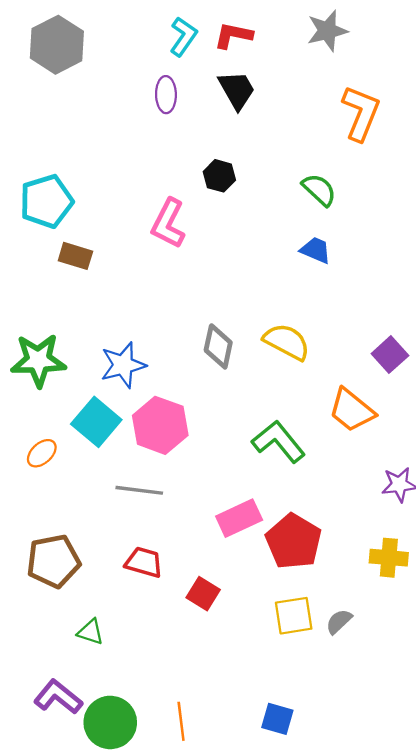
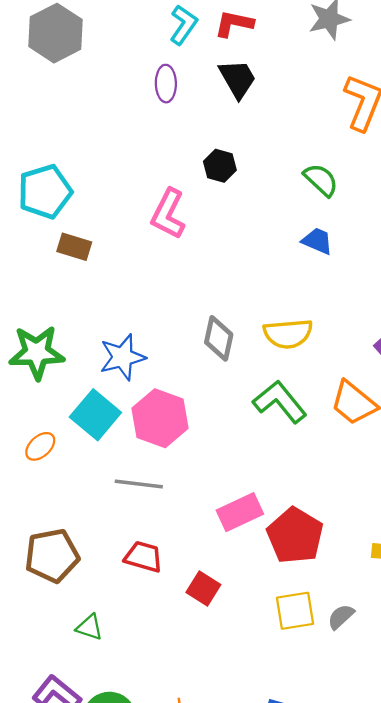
yellow semicircle: (287, 342) -> (288, 334), turned 147
green L-shape: (279, 442) -> (280, 402), moved

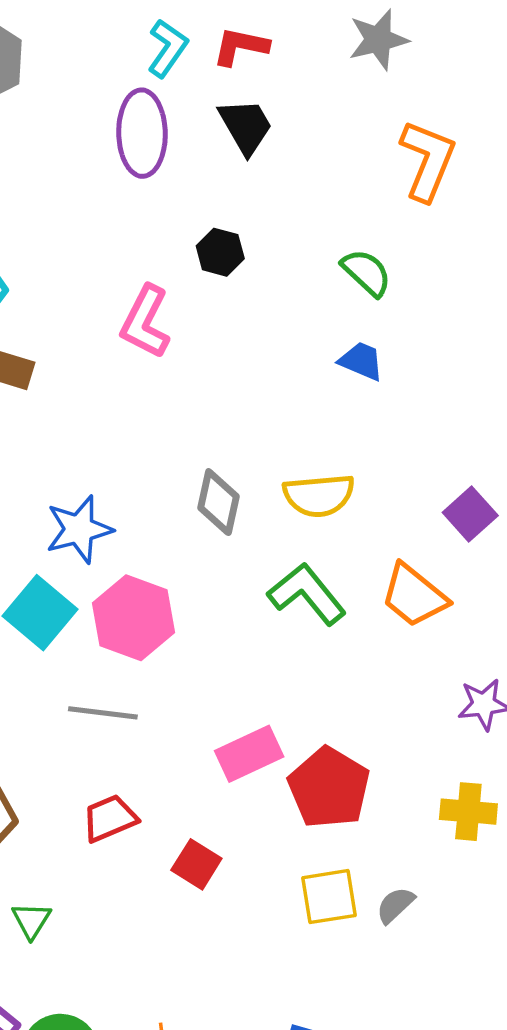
purple ellipse: (166, 84) -> (142, 133), size x1.6
red trapezoid: (144, 557) -> (110, 818), turned -39
green triangle: (90, 627) -> (31, 920), turned 44

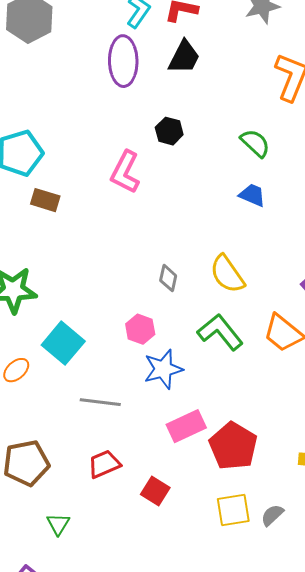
black trapezoid: (246, 126) -> (184, 57), turned 57
yellow semicircle: (319, 495) -> (227, 274), turned 60
gray diamond: (218, 502) -> (168, 278), size x0.7
blue star: (79, 529) -> (163, 369), moved
pink hexagon: (133, 618) -> (140, 329), moved, size x0.6

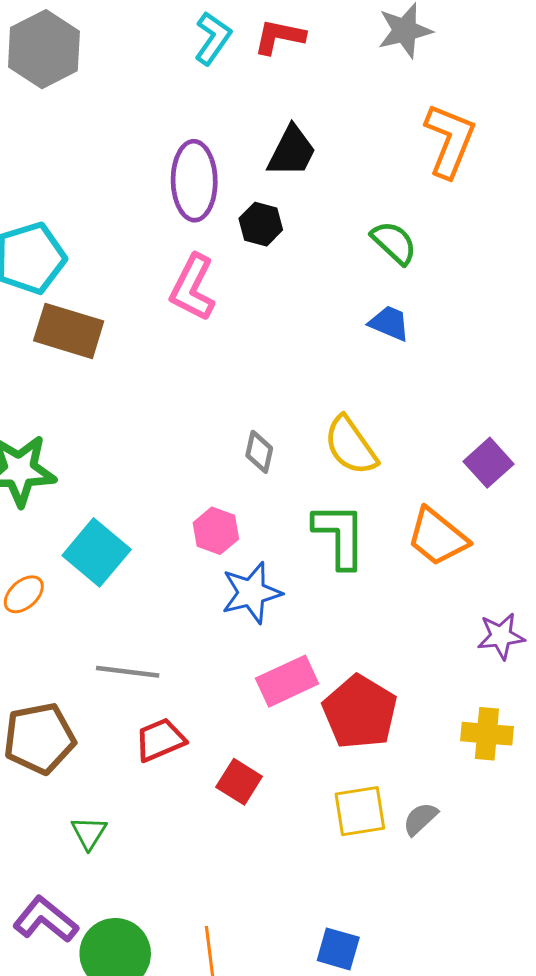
black trapezoid: (184, 57) -> (292, 151), moved
purple ellipse: (123, 61) -> (194, 181), moved
brown rectangle: (45, 200) -> (69, 331), size x1.5
green L-shape: (220, 332) -> (340, 535), turned 39
gray line: (100, 402) -> (128, 672), moved

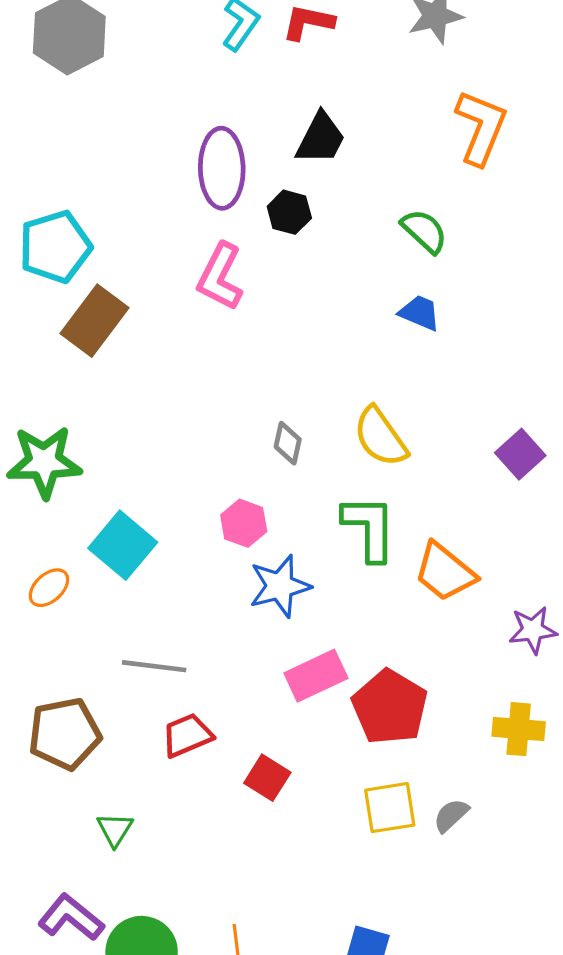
brown rectangle: (69, 331) -> (94, 321), turned -70
orange trapezoid: (437, 537) -> (445, 572), moved

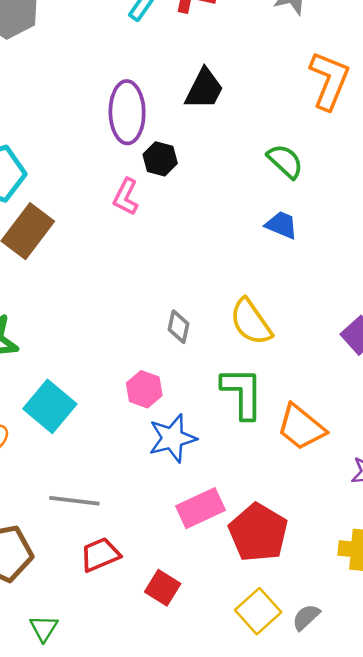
black hexagon: (289, 212) -> (160, 159), moved
pink L-shape: (220, 277) -> (126, 197), size x0.7
yellow square: (390, 808) -> (258, 611), turned -33

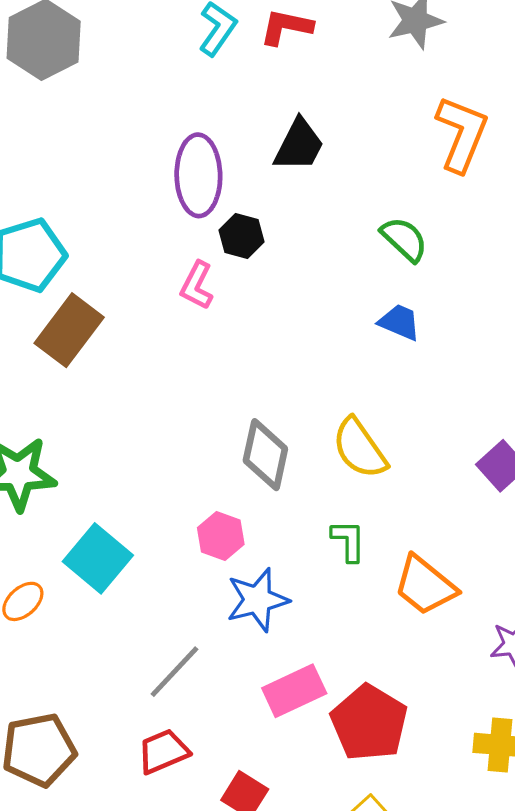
gray diamond: (179, 327) -> (265, 455), size x1.6
green L-shape: (242, 393) -> (348, 541), size x0.6
gray line: (74, 501) -> (174, 672), moved, turned -54

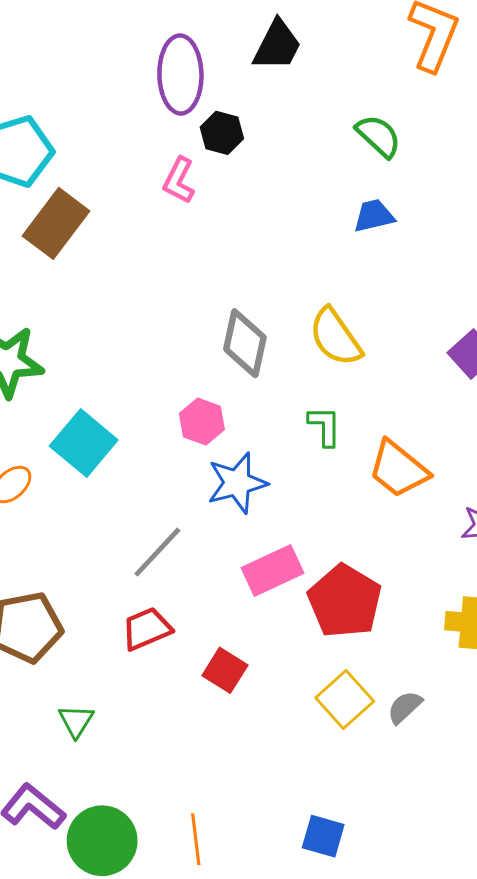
blue trapezoid: (399, 322) -> (374, 216), turned -36

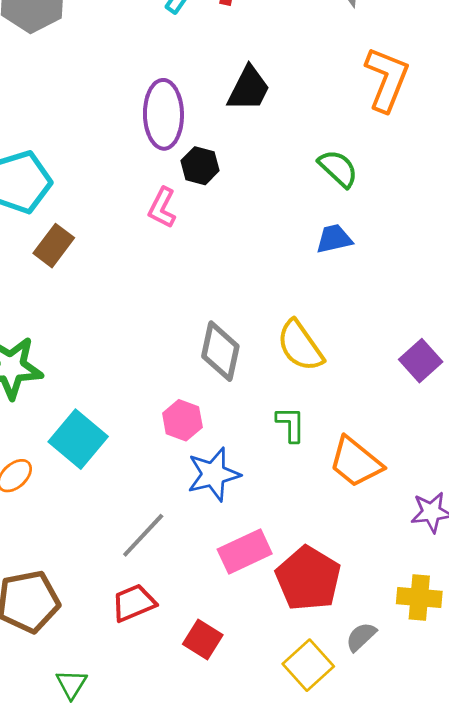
brown rectangle: (56, 223) -> (54, 246), size x0.7
gray semicircle: (405, 707) -> (361, 637), moved

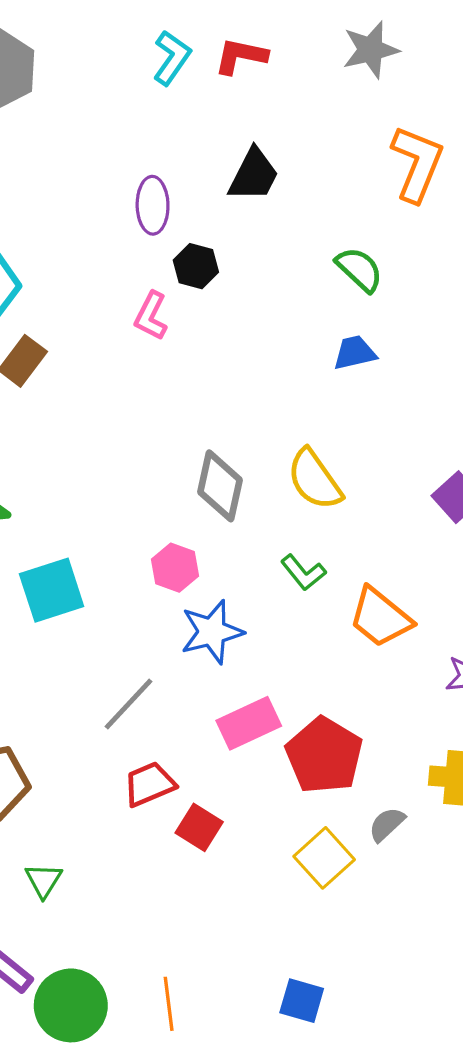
purple ellipse: (163, 114) -> (153, 205), size x0.7
green L-shape: (291, 424) -> (303, 572), turned 141
cyan square: (78, 439) -> (52, 590), turned 32
red trapezoid: (134, 603) -> (149, 784), moved

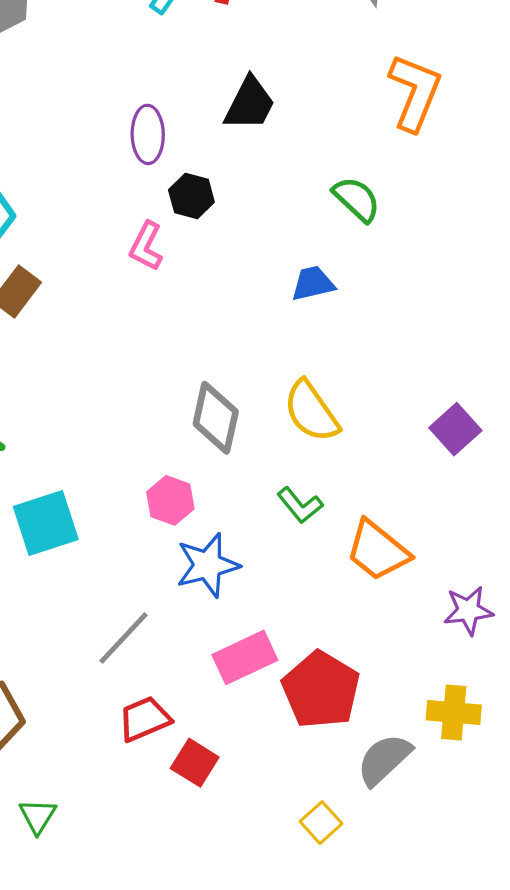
blue trapezoid: (355, 353) -> (313, 283), moved
gray semicircle: (387, 824) -> (384, 759), size x1.5
yellow square: (324, 858) -> (321, 823), moved, size x0.7

